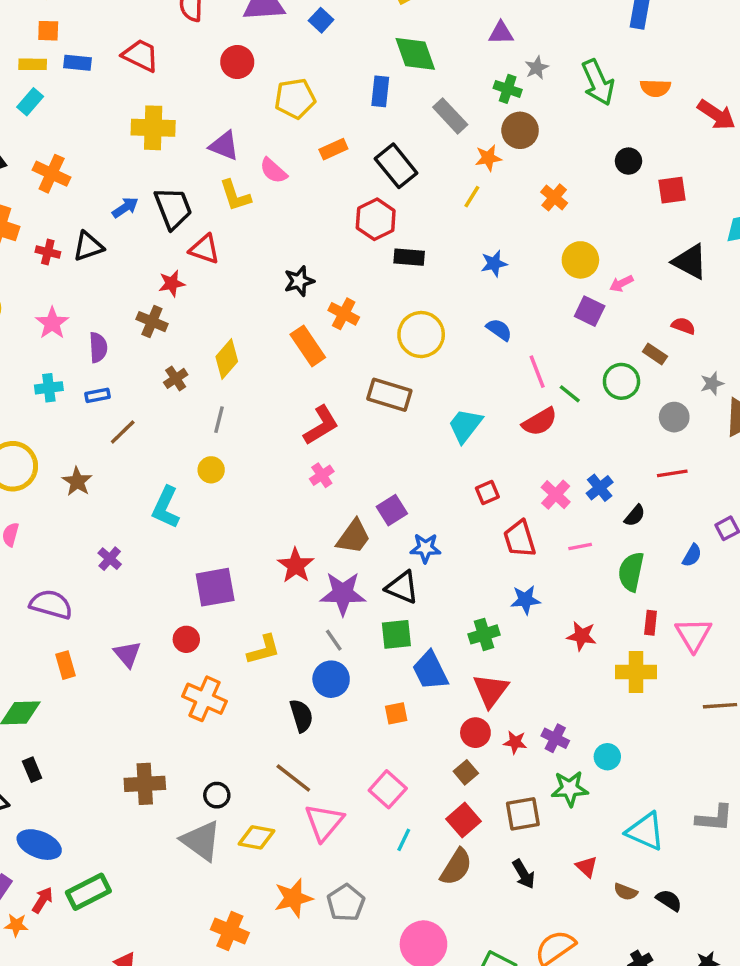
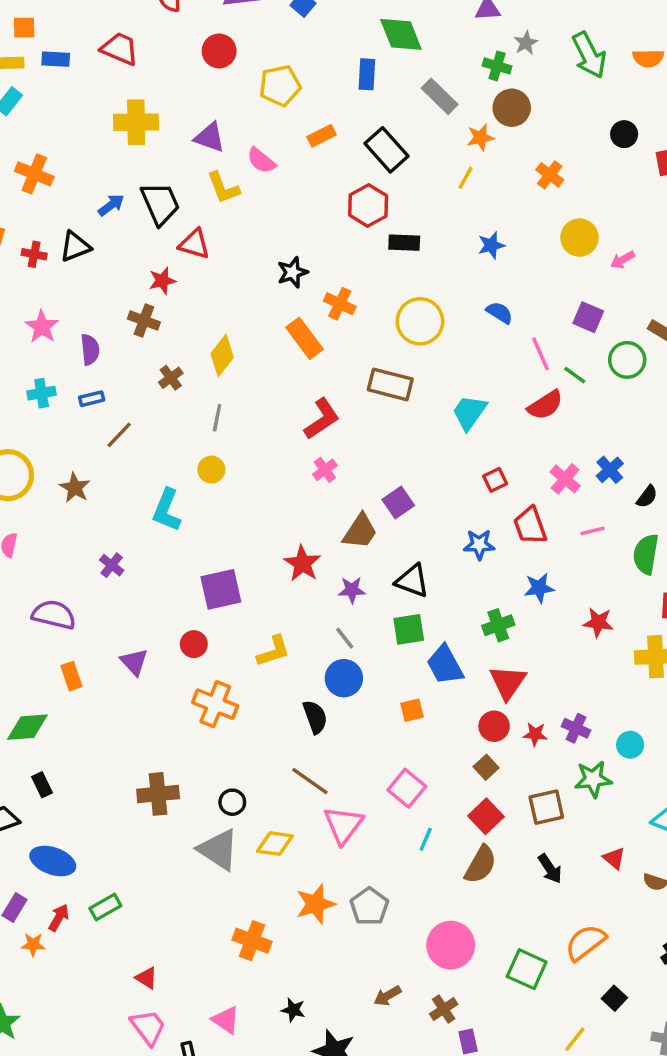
purple square: (590, 311) -> (588, 317), moved
blue star: (425, 548) -> (479, 545), moved
purple star: (343, 593) -> (352, 590), size x0.6
green rectangle: (88, 892) -> (105, 907), size x0.7

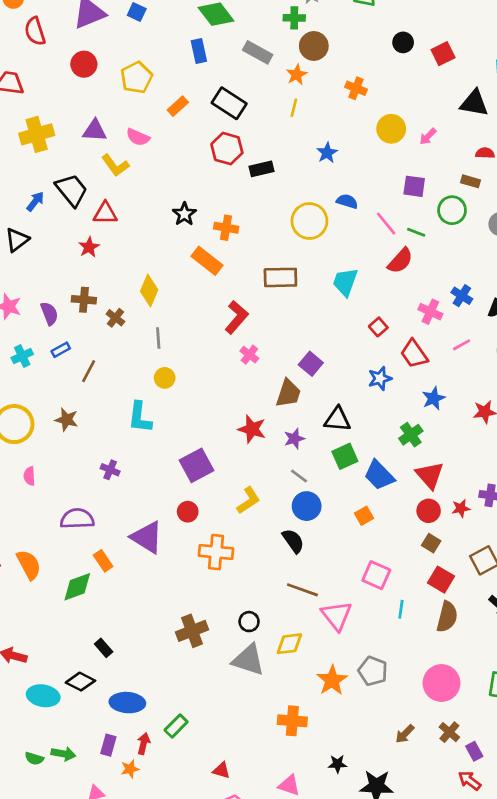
brown cross: (144, 321) -> (84, 300), moved
yellow circle: (420, 321) -> (309, 221), moved
purple triangle: (134, 662) -> (147, 537), size x1.5
green diamond: (27, 727) -> (77, 587), moved

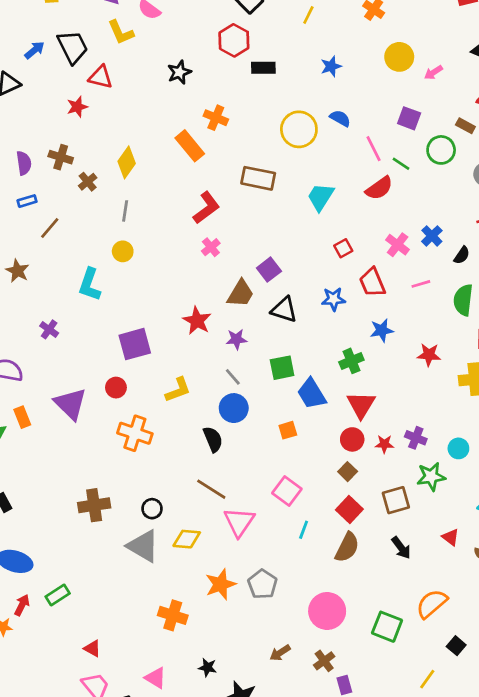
black star: (184, 214) -> (179, 72), moved
black triangle: (337, 419) -> (284, 310), moved

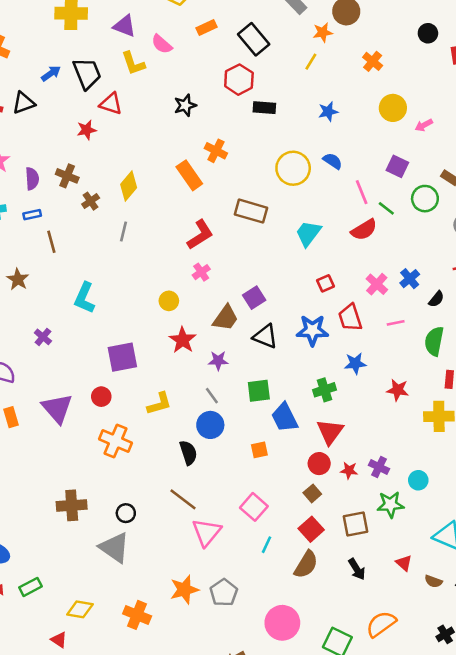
brown line: (50, 228) -> (51, 242), turned -60
yellow circle: (123, 251) -> (169, 301), moved
blue star: (333, 299) -> (312, 330), size x1.4
yellow diamond: (187, 539) -> (80, 609), moved

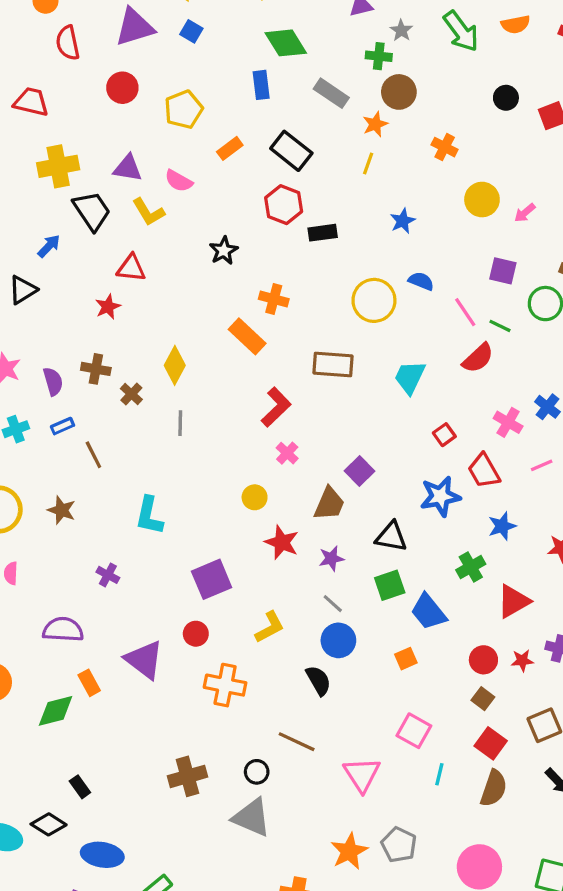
black trapezoid: (87, 73) -> (92, 211), moved
black triangle: (265, 336) -> (391, 537), moved
red triangle: (330, 432) -> (514, 601), moved, turned 36
brown line: (183, 499) -> (297, 742), moved

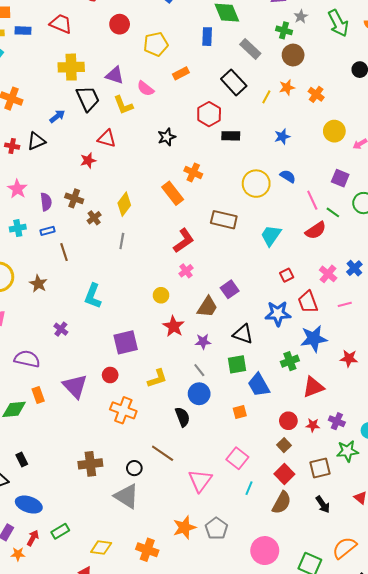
orange star: (375, 124) -> (287, 87), moved
black rectangle: (291, 151) -> (234, 82), moved
blue star: (502, 526) -> (314, 339), size x1.5

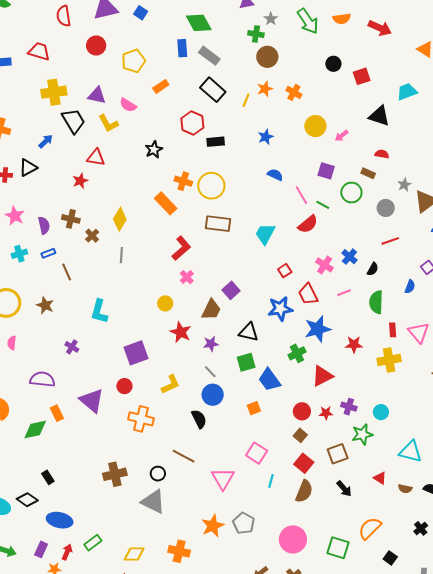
gray rectangle: (250, 49) -> (209, 56), moved
yellow circle: (256, 184) -> (211, 186), moved

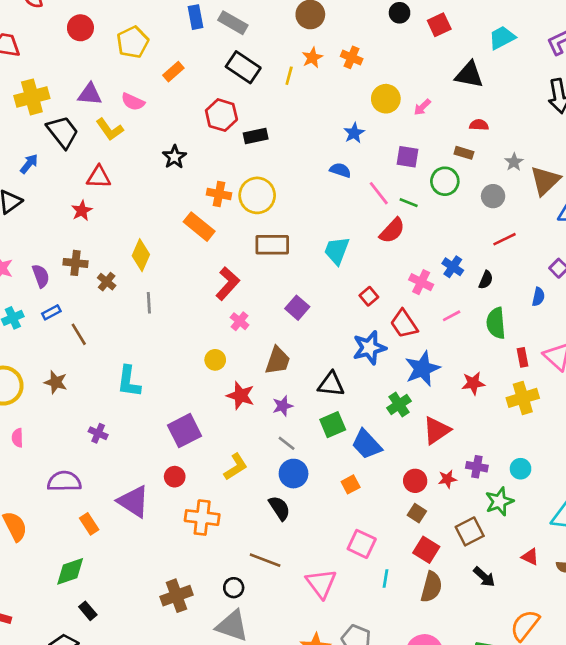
blue star: (266, 137) -> (354, 133), moved
purple square: (231, 290) -> (297, 308), moved
green diamond: (35, 430) -> (70, 571), moved

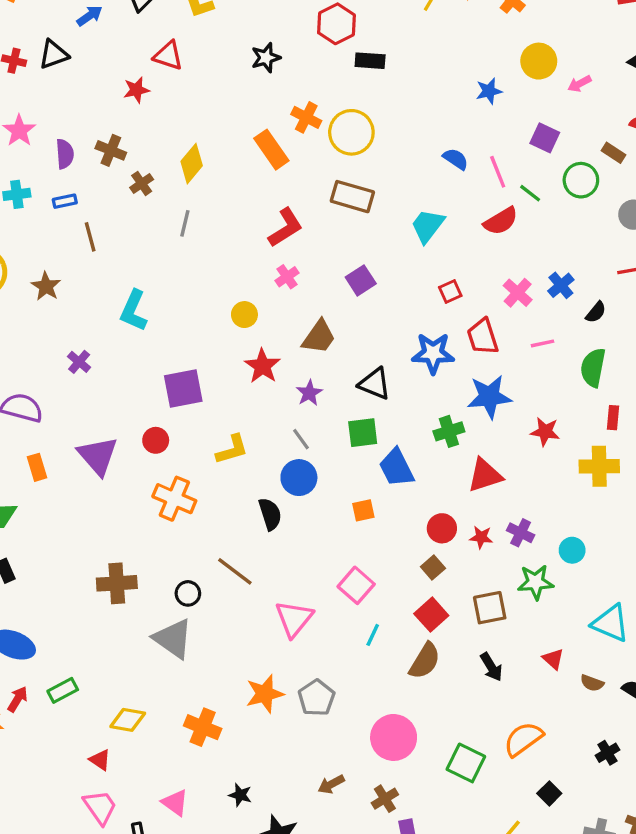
blue semicircle: (340, 170) -> (456, 159), moved
purple star: (283, 406) -> (309, 393), turned -30

